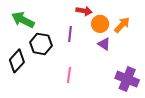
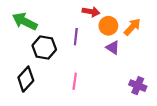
black diamond: (17, 61) -> (26, 79), moved
purple cross: (127, 79) -> (138, 86), size x0.7

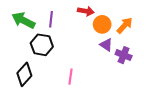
purple line: (76, 37) -> (51, 19), moved
purple cross: (138, 86) -> (124, 55), moved

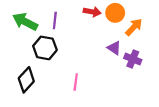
orange circle: (102, 24) -> (115, 13), moved

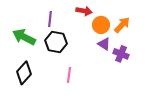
orange circle: (115, 13) -> (101, 25), moved
green arrow: (25, 22) -> (24, 37), moved
black hexagon: (45, 48) -> (56, 42), moved

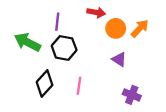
purple triangle: (104, 44) -> (119, 59), moved
purple cross: (121, 54) -> (132, 95), moved
black diamond: (24, 73) -> (45, 83), moved

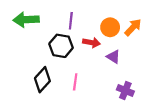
red arrow: (96, 12) -> (92, 43), moved
purple line: (57, 22) -> (71, 21), moved
green arrow: (27, 42) -> (26, 20), moved, turned -30

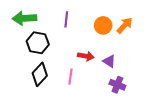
red arrow: (92, 43) -> (86, 56), moved
black hexagon: (61, 46) -> (38, 43), moved
purple triangle: (113, 57) -> (109, 61), moved

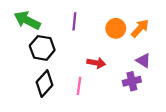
green arrow: (24, 18) -> (27, 20), turned 30
purple triangle: (109, 61) -> (143, 61), moved
purple cross: (117, 85) -> (132, 81), moved, turned -35

